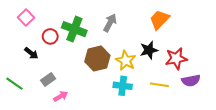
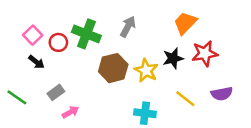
pink square: (26, 18) -> (33, 35), moved
red star: (176, 59) -> (205, 53), moved
yellow line: (159, 85) -> (185, 99), turned 30
cyan cross: (123, 86) -> (145, 113), moved

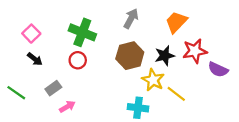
gray arrow: (128, 27) -> (131, 18), moved
red circle: (58, 42) -> (78, 60), moved
brown hexagon: (113, 68) -> (130, 56), moved
yellow star: (146, 71) -> (153, 80), moved
purple semicircle: (222, 94) -> (218, 70), moved, turned 36

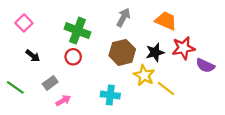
orange trapezoid: (176, 22) -> (166, 21), turned 70
pink square: (31, 34) -> (24, 23), moved
cyan cross: (138, 108) -> (110, 95), moved

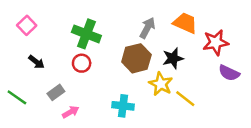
gray arrow: (123, 17) -> (147, 28), moved
red star: (183, 48) -> (216, 42), moved

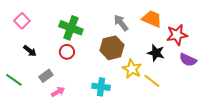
gray arrow: (147, 28) -> (121, 23), turned -66
black star: (173, 58) -> (156, 53), moved, turned 30

